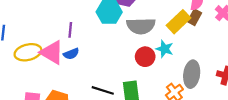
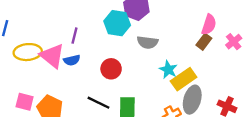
yellow rectangle: (178, 22) -> (184, 79), moved
gray semicircle: (141, 26) -> (148, 42), size x0.7
red circle: (145, 57) -> (111, 69), moved

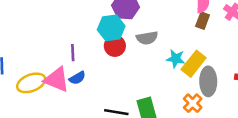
red circle: (111, 69) -> (115, 46), moved

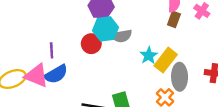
cyan hexagon: (111, 28) -> (105, 29), moved
cyan star: (176, 59) -> (149, 55), turned 30
blue semicircle: (77, 78) -> (56, 74), size x1.5

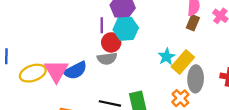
gray semicircle: (122, 36) -> (107, 59), moved
purple line: (52, 50) -> (102, 25), moved
pink triangle: (36, 76) -> (56, 71), turned 35

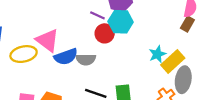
purple line: (102, 25) -> (97, 15), turned -72
gray semicircle: (107, 59) -> (86, 60), moved
pink triangle: (56, 71) -> (47, 40), moved, turned -30

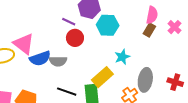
cyan hexagon: (121, 22) -> (108, 25), moved
yellow rectangle: (173, 61) -> (102, 77), moved

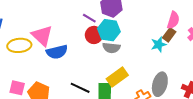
cyan hexagon: (108, 25) -> (109, 30), moved
cyan star: (122, 57) -> (159, 44), moved
gray semicircle: (58, 61) -> (111, 48), moved

